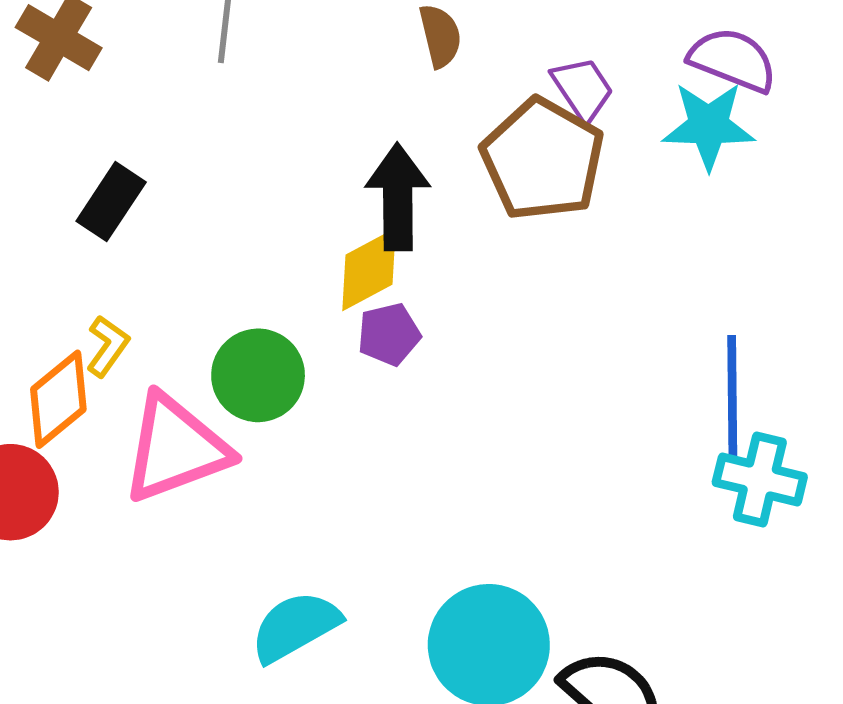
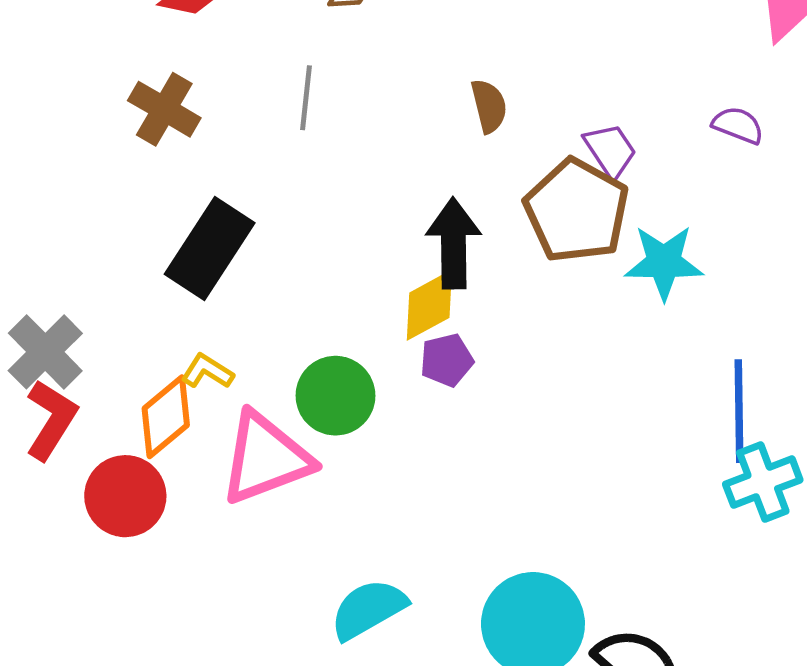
purple semicircle: (733, 60) -> (738, 125), size x0.7
cyan star: (709, 126) -> (664, 262), moved
black rectangle: (111, 202) -> (210, 248), size x1.5
yellow L-shape: (108, 346) -> (207, 371), turned -93
cyan cross: (760, 480) -> (763, 482), turned -34

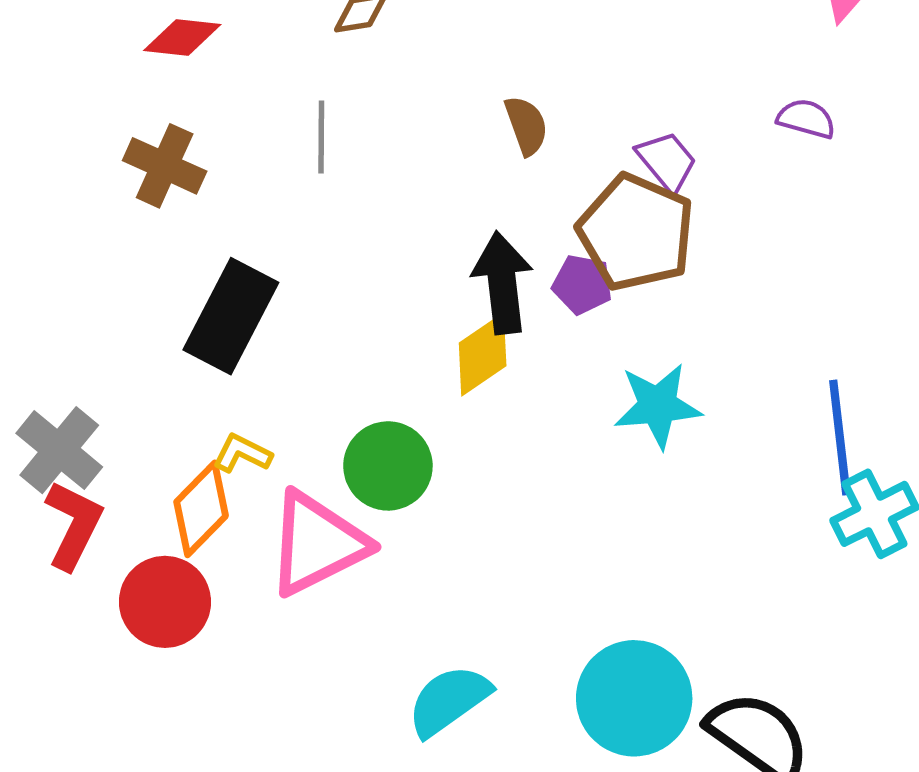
cyan star: (664, 262) -> (658, 406), moved
purple pentagon: (447, 360) -> (582, 284), moved, turned 30

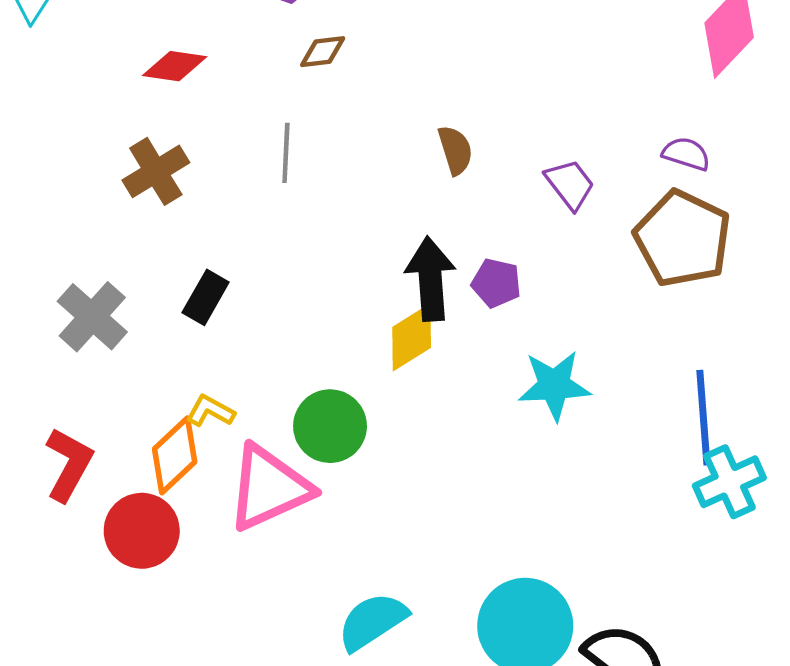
brown cross: (165, 166) -> (156, 171), turned 32
brown pentagon: (636, 232) -> (683, 239), moved
black rectangle: (231, 316) -> (206, 297), size x0.6
gray cross: (59, 450) -> (92, 317), moved

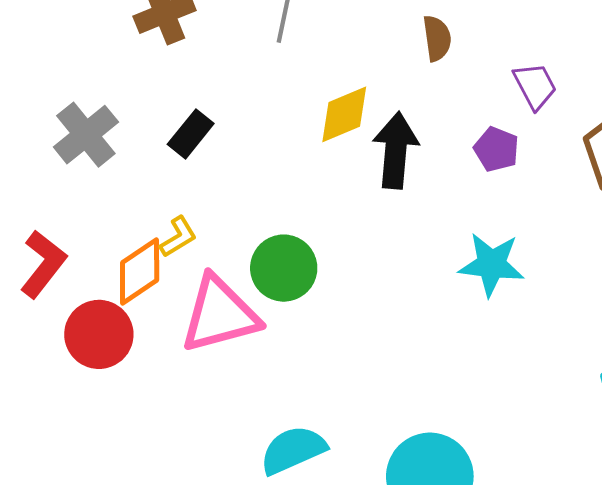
purple pentagon: (496, 283) -> (496, 149), moved
yellow diamond: (412, 337) -> (344, 114), moved
yellow L-shape: (210, 411) -> (178, 237), turned 111

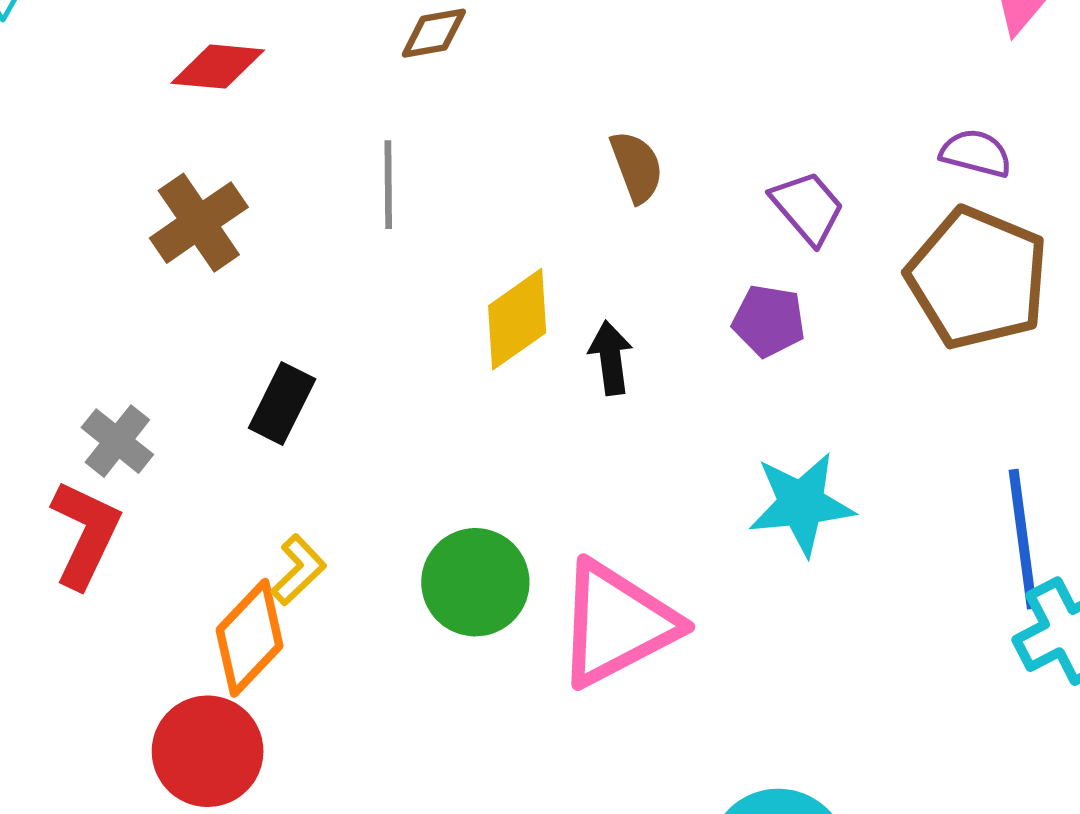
gray cross: (86, 135) -> (117, 441), size x0.7
black arrow: (396, 150) -> (611, 358), size x0.6
red L-shape: (43, 264) -> (85, 534), moved
pink triangle: (220, 314) -> (617, 624), moved

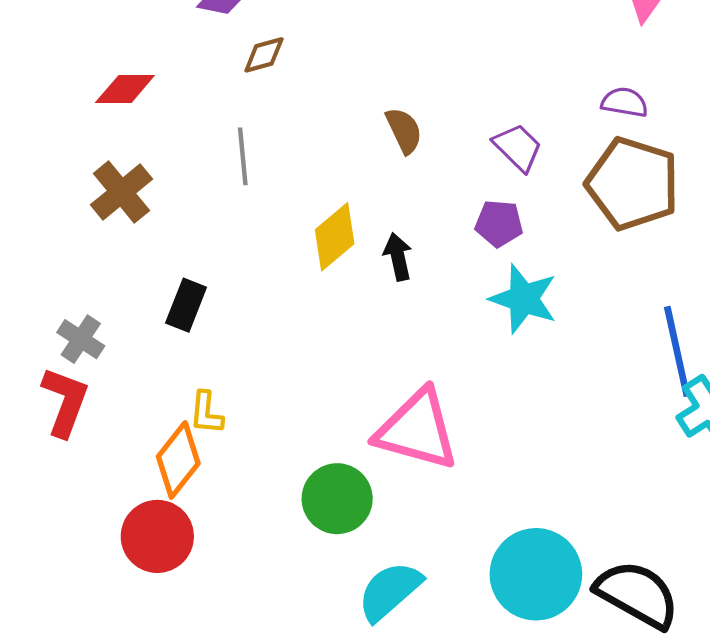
cyan star: (801, 504) -> (524, 299), moved, turned 30
yellow L-shape: (298, 570) -> (206, 413), turned 144
green circle: (475, 582) -> (337, 499), moved
pink triangle: (617, 624) -> (417, 430), turned 48

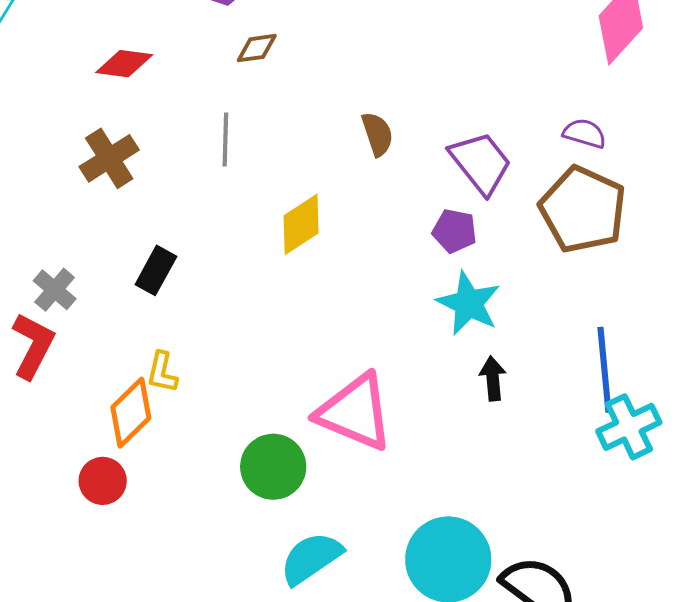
purple trapezoid: (518, 147) -> (481, 163), size x1.4
black arrow: (398, 257) -> (493, 378), moved
red circle: (157, 536) -> (103, 481), size x0.7

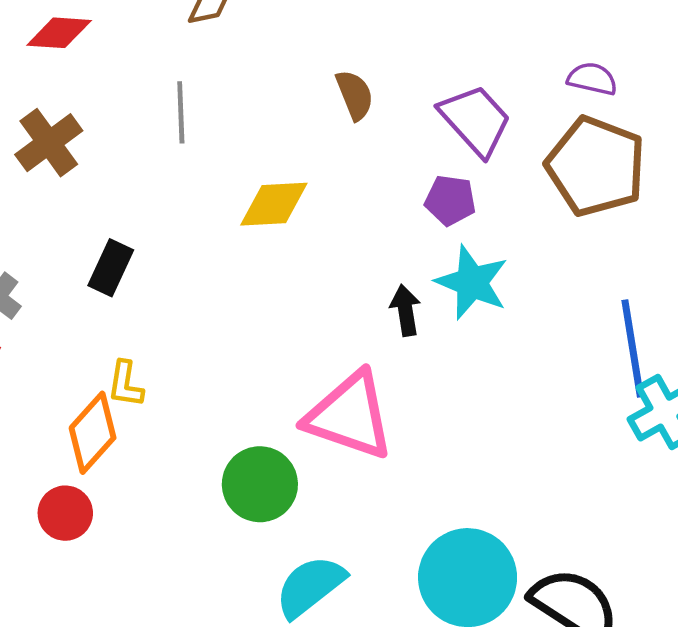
yellow diamond: (301, 224) -> (274, 204), turned 34
black arrow: (493, 378) -> (405, 310), moved

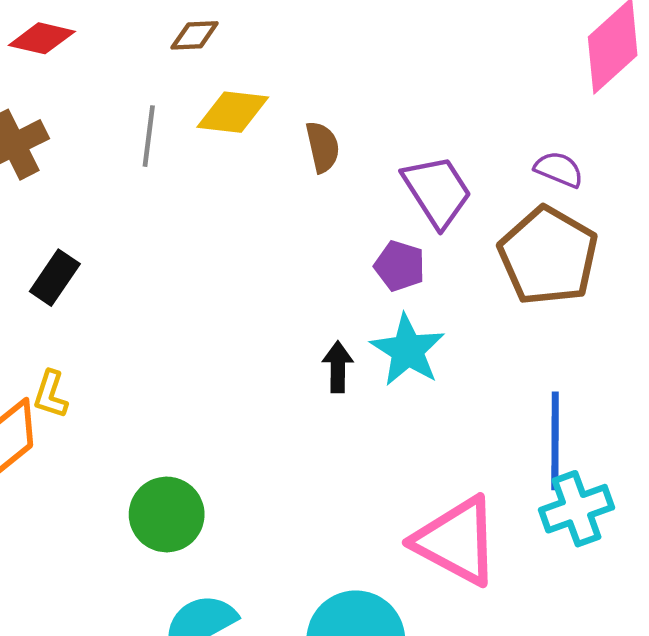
yellow diamond: (274, 204) -> (233, 112), moved
pink triangle: (350, 416) -> (457, 541), moved

